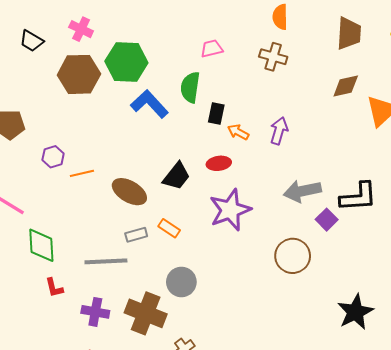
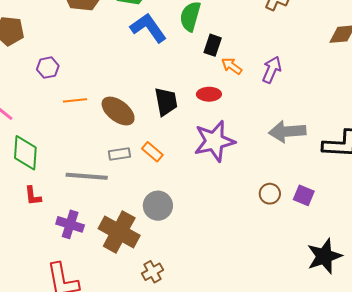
orange line: (82, 173) -> (75, 100), moved
black trapezoid: (176, 176) -> (166, 102), turned -56
purple square: (327, 220) -> (304, 195), moved, turned -30
brown circle: (293, 256) -> (270, 194), size x0.6

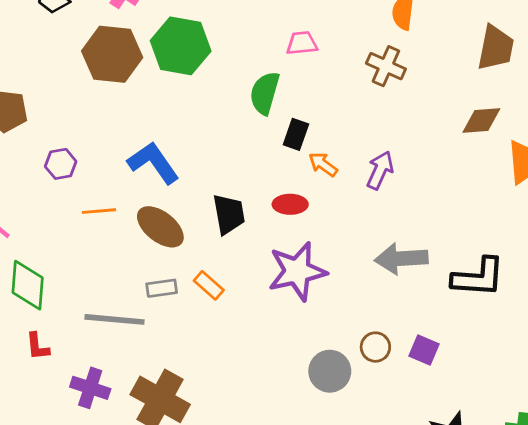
blue L-shape: (148, 28) -> (153, 163), moved
gray circle: (158, 206) -> (330, 371), moved

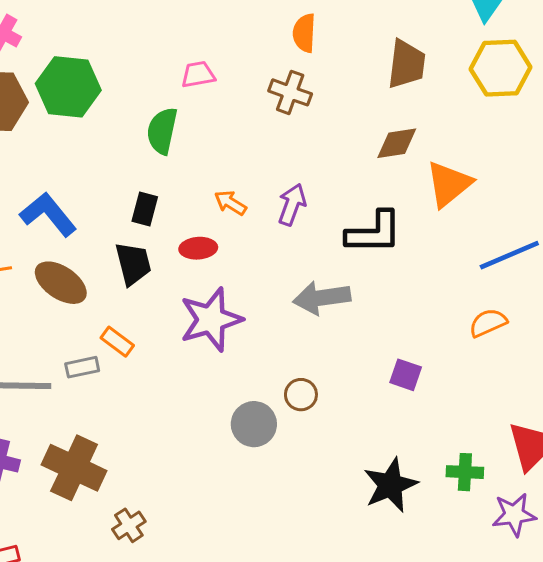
black rectangle: (296, 134) -> (145, 209), moved
black L-shape: (478, 277) -> (374, 233), moved
gray rectangle: (162, 288) -> (82, 367), moved
purple square: (424, 350) -> (406, 375), moved

